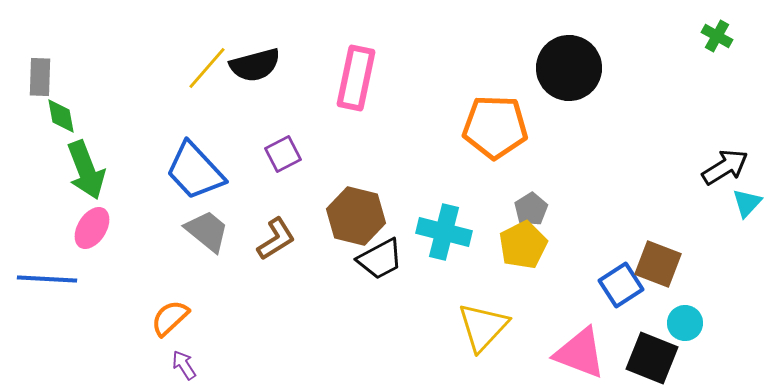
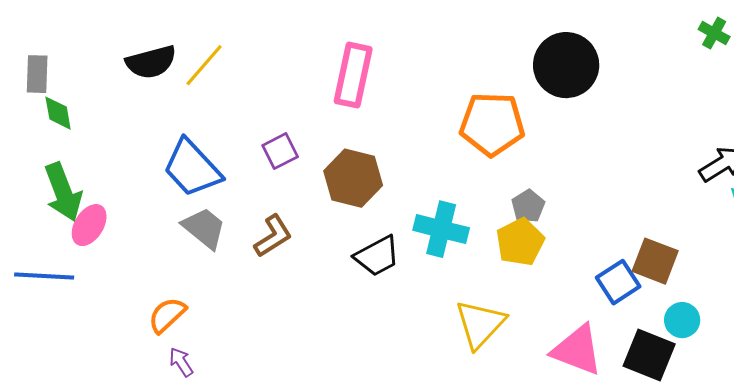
black semicircle: (255, 65) -> (151, 62), moved
green arrow: (86, 170) -> (63, 192), moved
brown hexagon: (356, 216) -> (353, 178), moved

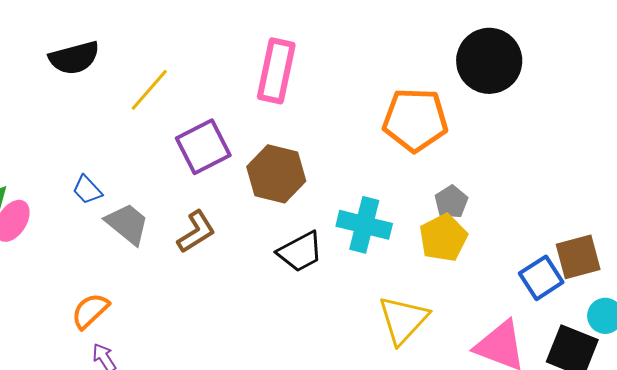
yellow line: (204, 65) -> (149, 90), moved
purple square: (280, 151) -> (203, 147), size x1.5
blue trapezoid: (192, 168) -> (87, 190), moved, size x0.5
brown square: (655, 261) -> (578, 257), turned -36

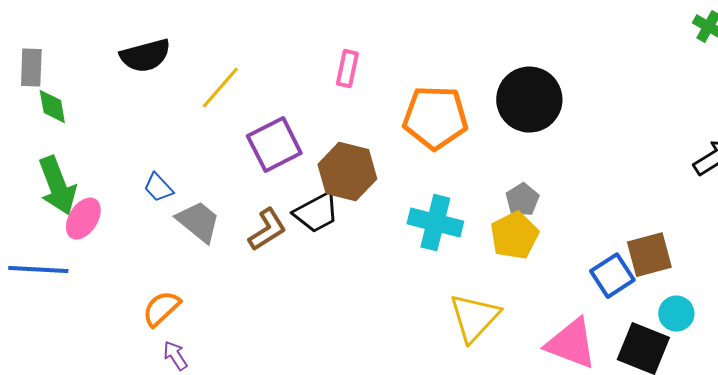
black circle: (489, 61) -> (529, 100), moved
pink rectangle: (276, 71) -> (347, 69), size x0.6
orange pentagon: (415, 120) -> (435, 118), moved
black trapezoid: (300, 252) -> (316, 213), moved

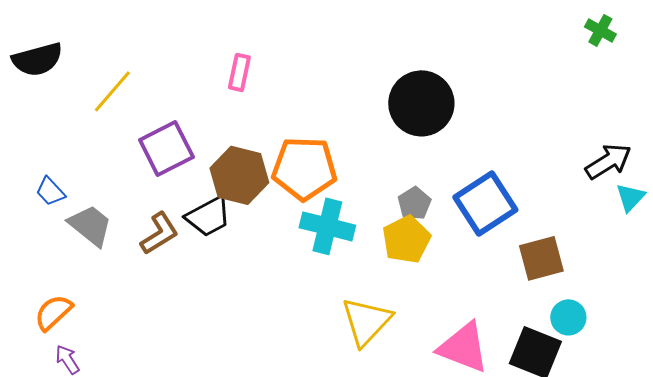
orange pentagon: (435, 118) -> (304, 168), moved
blue square: (612, 276) -> (485, 203), moved, size x1.4

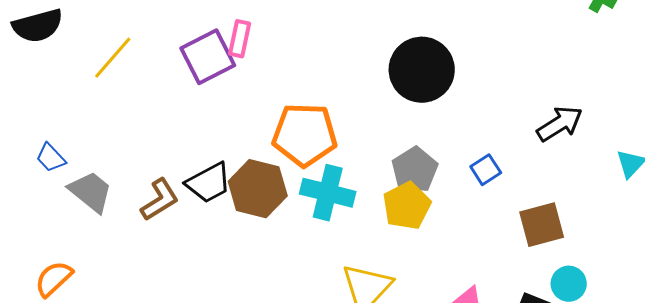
purple square: (166, 148) -> (208, 57), moved
black arrow: (608, 161) -> (560, 124), moved
brown hexagon: (239, 175) -> (258, 189), moved
gray pentagon: (414, 203) -> (415, 170), size x1.4
blue square: (485, 203) -> (486, 170), size x0.5

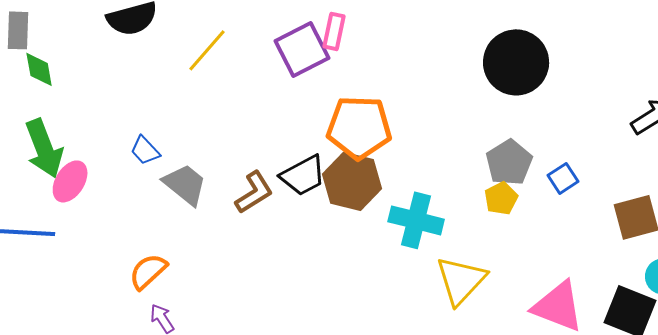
orange pentagon: (305, 135) -> (359, 127), moved
blue square: (486, 170) -> (563, 178), moved
cyan cross: (328, 193) -> (416, 220), moved
yellow pentagon: (407, 206) -> (501, 198), size x0.7

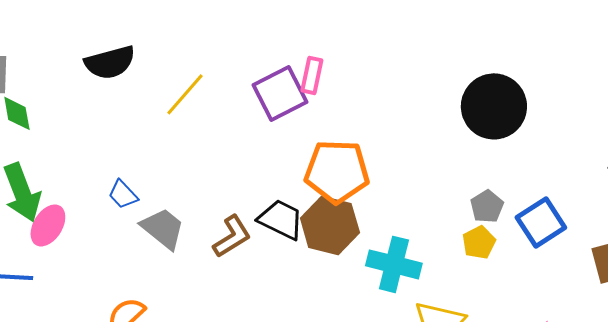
gray pentagon: (509, 162) -> (487, 206), size x0.7
black trapezoid: (303, 175) -> (281, 219), turned -126
blue square: (563, 178) -> (541, 222), size x1.6

